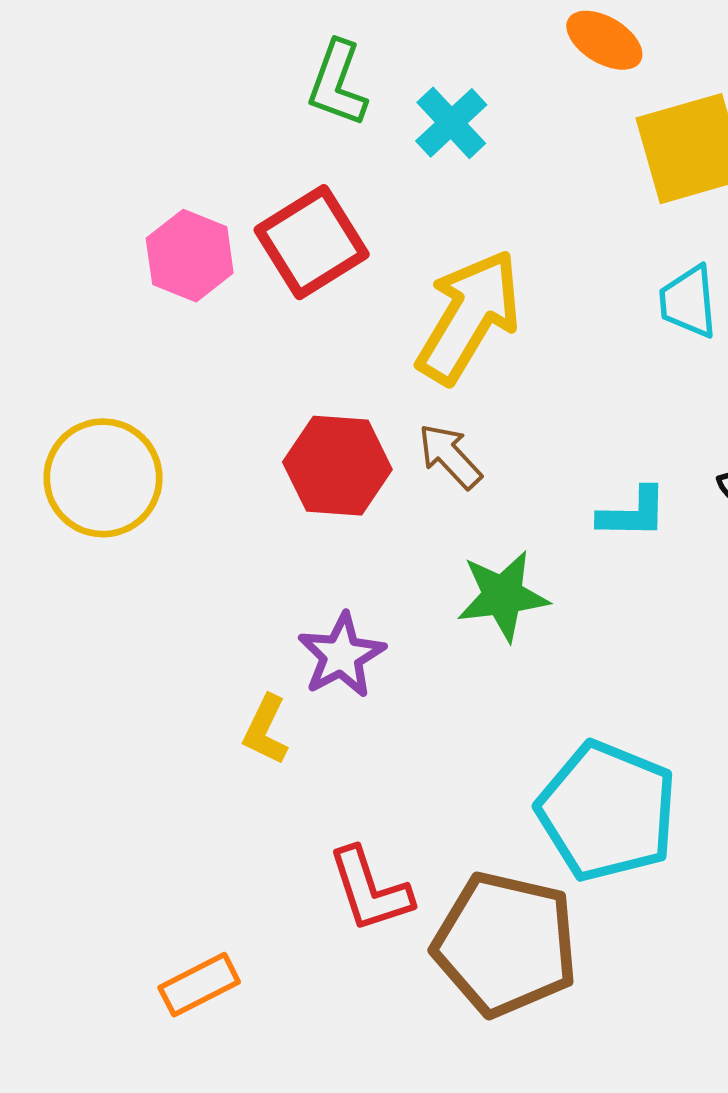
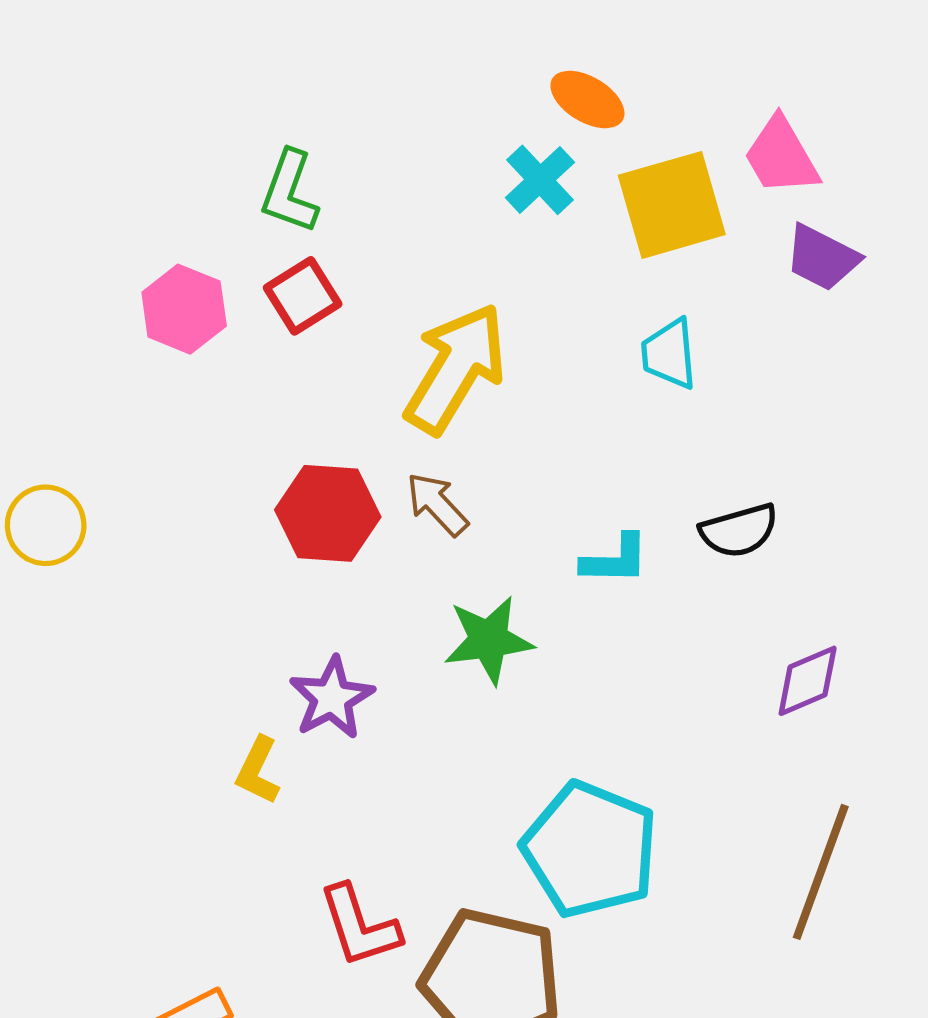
green L-shape: (337, 84) -> (290, 192), moved
cyan cross: (451, 123) -> (540, 180), moved
red square: (312, 242) -> (303, 296), size x0.7
yellow circle: (103, 478) -> (46, 525), moved, size x0.7

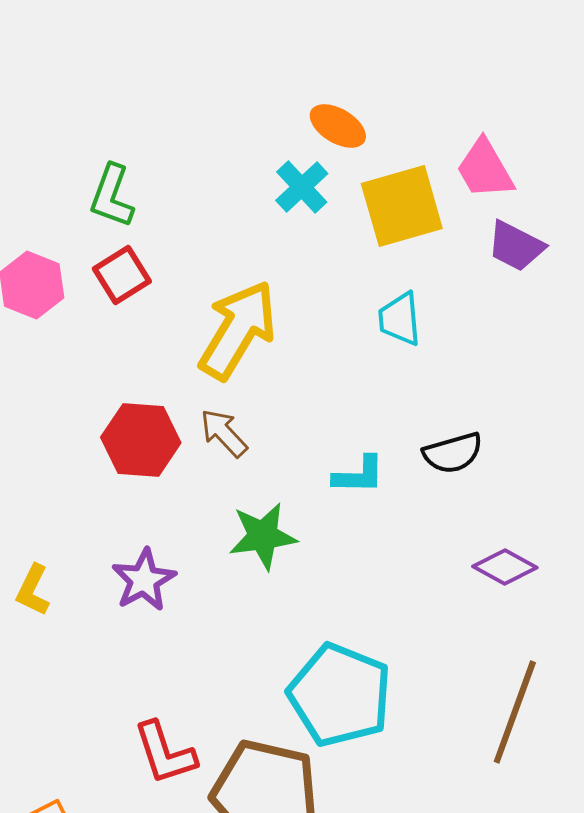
purple diamond: (808, 681) -> (505, 567), turned 52
yellow L-shape: (258, 770) -> (33, 590), moved

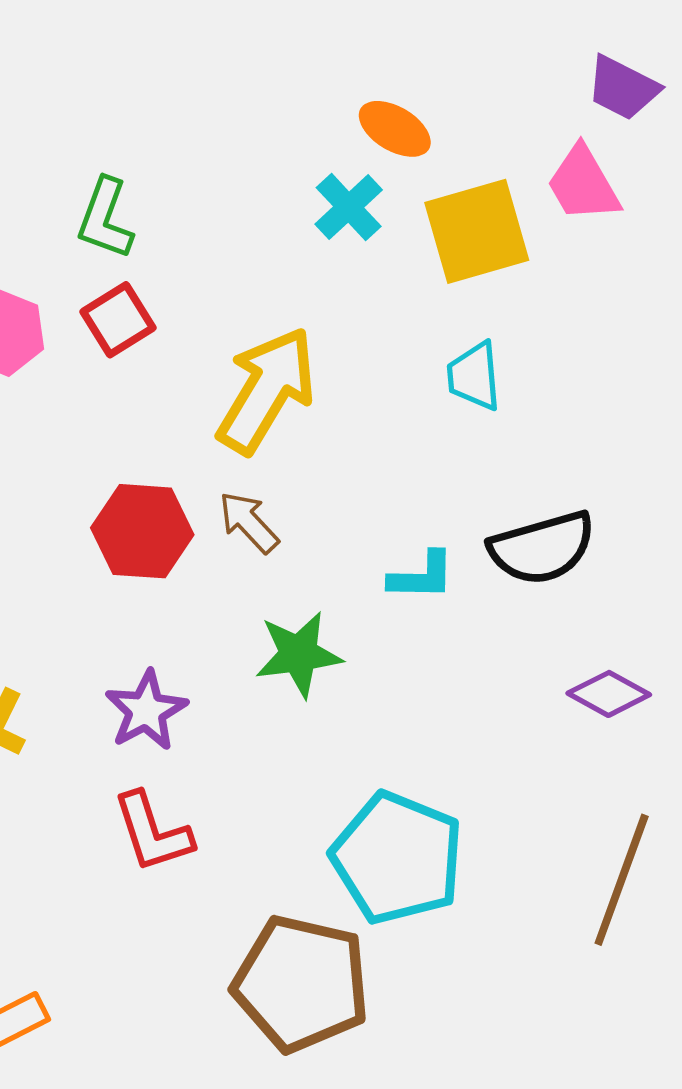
purple trapezoid: (516, 246) -> (623, 88), moved
black semicircle: (453, 453) -> (542, 548), size x1.4
red L-shape: (165, 753) -> (153, 832), moved

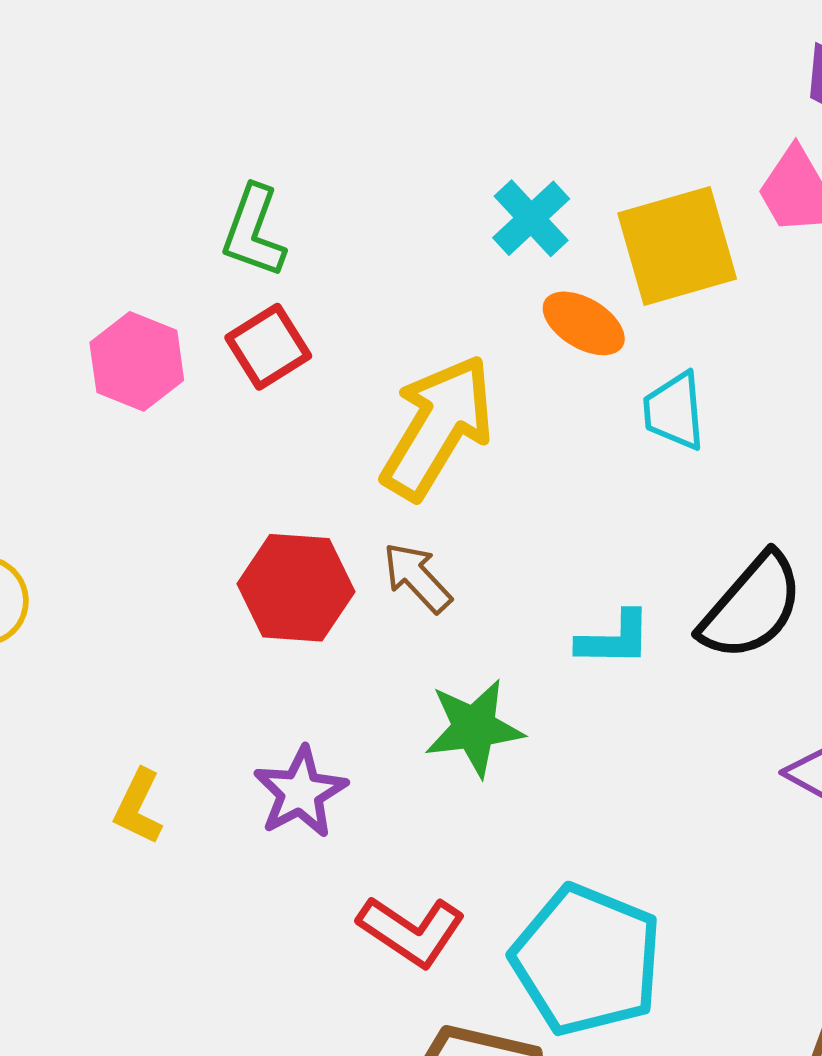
orange ellipse: (395, 129) -> (584, 323), moved
black semicircle: (542, 548) -> (752, 607), turned -33
red L-shape: (153, 832) -> (411, 931), moved, turned -38

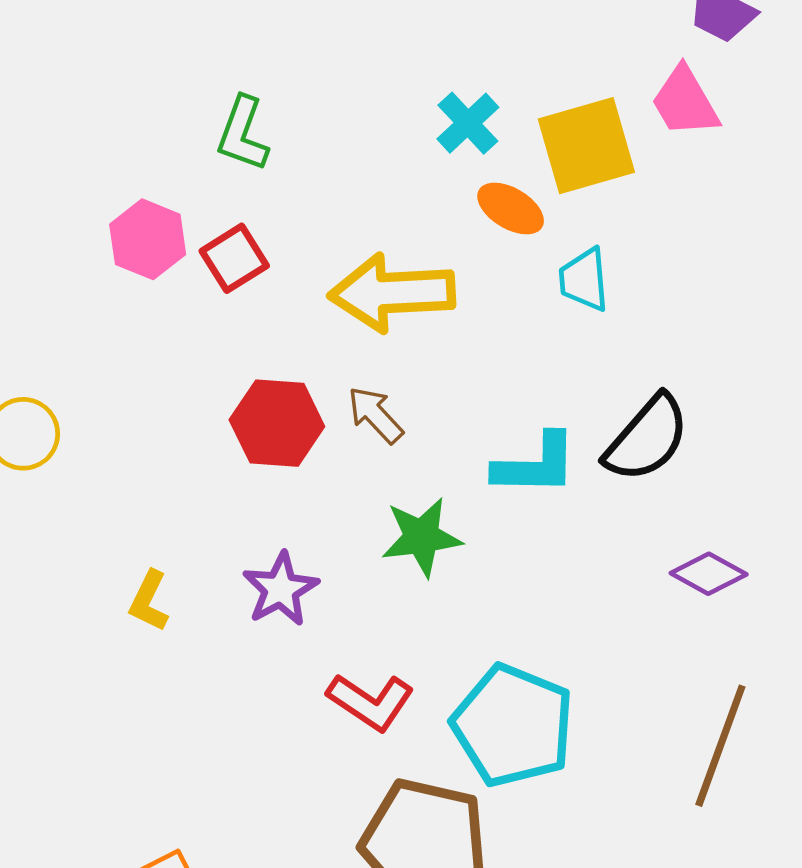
red square: (268, 347) -> (234, 258), moved
yellow arrow: (438, 427) -> (392, 293), turned -124
cyan L-shape: (614, 639) -> (535, 465), size x1.4

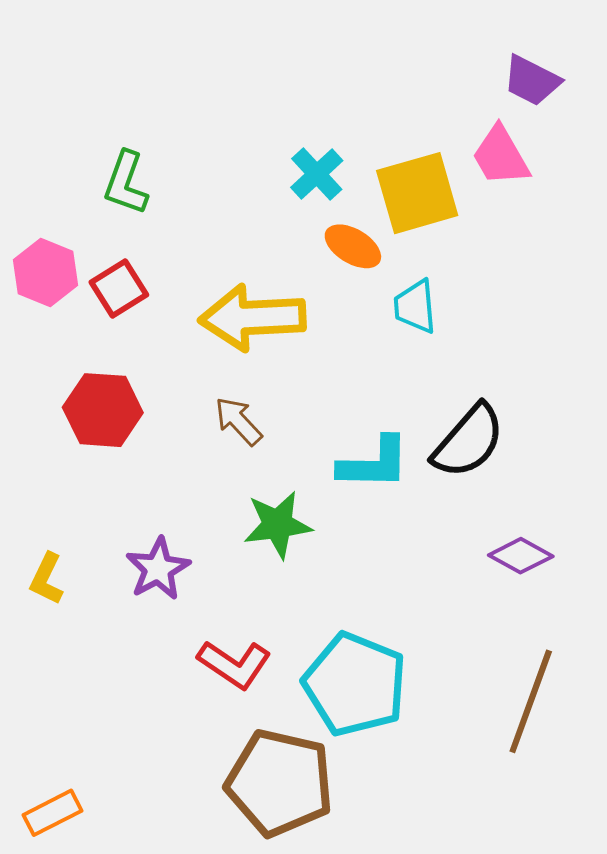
red hexagon: (277, 423) -> (103, 410), moved

